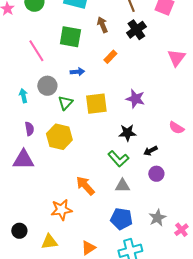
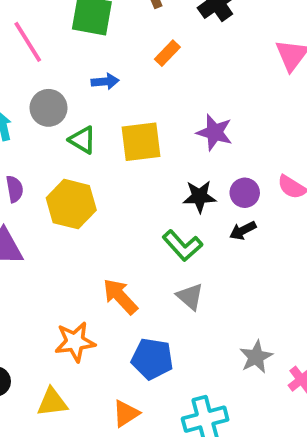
green triangle: (65, 103) -> (82, 140), turned -42
purple circle: (156, 174) -> (245, 193), moved
gray triangle: (122, 186) -> (190, 297), turned 42
blue pentagon: (121, 219) -> (152, 359), moved

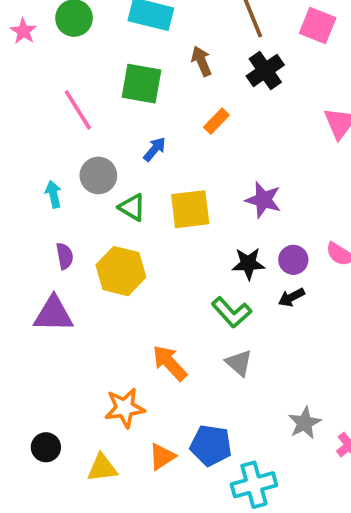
blue arrow: (105, 81) -> (155, 149), turned -45
blue pentagon: (152, 359) -> (211, 445), moved
orange triangle: (126, 413) -> (162, 457), moved

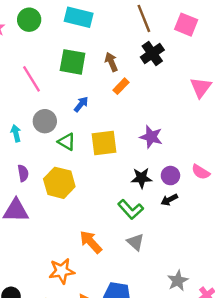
brown arrow: (201, 61) -> (111, 62), moved

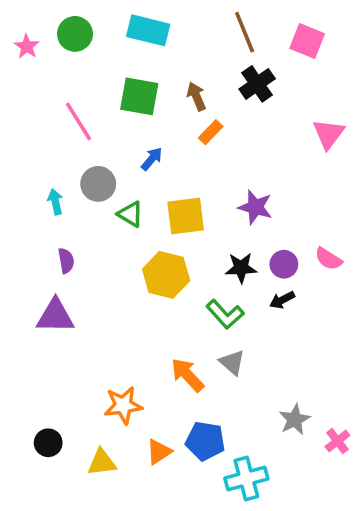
yellow hexagon: (59, 183) -> (166, 275), moved
orange arrow: (91, 242) -> (187, 375), moved

